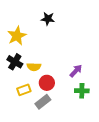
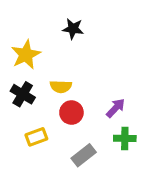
yellow semicircle: (34, 67) -> (61, 87), moved
red circle: (47, 83) -> (71, 113), moved
gray rectangle: (43, 102) -> (84, 155), moved

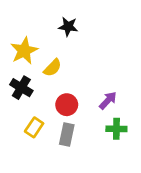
yellow semicircle: (61, 87) -> (53, 68), moved, turned -48
yellow rectangle: (36, 137) -> (34, 127), turned -36
gray rectangle: (84, 155) -> (67, 134), moved, turned -40

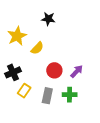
black cross: (21, 88) -> (13, 72), moved, turned 35
red circle: (67, 105) -> (54, 70), moved
green cross: (116, 129) -> (70, 95), moved

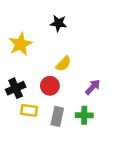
yellow semicircle: (37, 48) -> (63, 64), moved
red circle: (54, 70) -> (50, 86), moved
yellow rectangle: (24, 91) -> (29, 110), turned 64

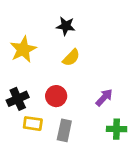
yellow semicircle: (63, 64) -> (71, 58), moved
green cross: (84, 115) -> (117, 129), moved

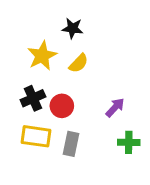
yellow star: (23, 49) -> (42, 56), moved
black cross: (18, 99) -> (33, 98), moved
yellow rectangle: (33, 124) -> (36, 136), size x1.4

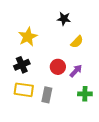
black star: (72, 28) -> (64, 19), moved
yellow semicircle: (79, 63) -> (77, 42), moved
red circle: (62, 106) -> (58, 67), moved

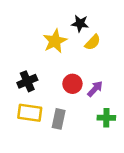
yellow star: (28, 37) -> (55, 41), moved
yellow semicircle: (77, 42) -> (93, 42), moved

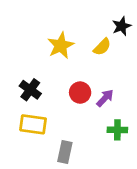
black star: (80, 23) -> (122, 26), moved, turned -30
black cross: (27, 81) -> (30, 90), turned -30
gray rectangle: (59, 119) -> (65, 152), moved

